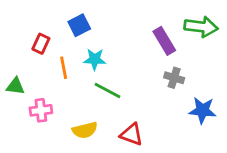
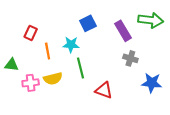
blue square: (79, 25) -> (88, 23), moved
green line: (108, 90) -> (81, 68), turned 48
yellow semicircle: (85, 130) -> (53, 79), moved
red triangle: (132, 134) -> (104, 90), moved

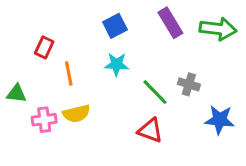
blue square: (88, 23) -> (115, 26), moved
purple rectangle: (123, 31) -> (170, 23), moved
cyan star: (71, 45) -> (116, 64), moved
green line: (81, 68) -> (155, 92), moved, turned -30

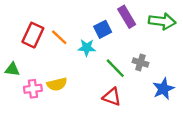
blue square: (115, 26) -> (103, 29), moved
red rectangle: (44, 47) -> (33, 35), size x1.5
orange line: (69, 74) -> (59, 37), moved, turned -36
blue star: (220, 120) -> (163, 89), turned -30

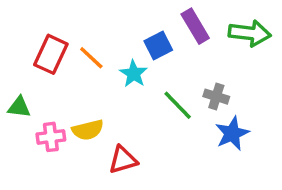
cyan star: (87, 48) -> (134, 74), turned 30
blue star: (163, 89) -> (232, 133), moved
red triangle: (112, 97) -> (123, 160), moved, turned -36

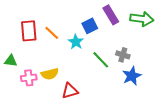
red rectangle: (51, 54) -> (29, 31), turned -30

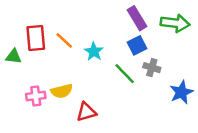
blue square: (90, 26) -> (137, 45), moved
green triangle: (11, 61) -> (14, 56), moved
blue star: (132, 76) -> (181, 92), moved

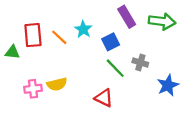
blue square: (137, 45) -> (111, 42), moved
cyan star: (94, 52) -> (83, 29), moved
red triangle: (86, 112) -> (104, 98), moved, turned 42

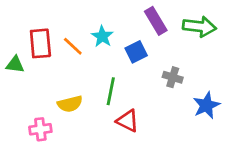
green line: (115, 68) -> (111, 91), moved, turned 55
pink cross: (33, 89) -> (40, 129), moved

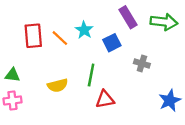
green triangle: (15, 65) -> (12, 75), moved
blue star: (206, 105) -> (170, 100), moved
red triangle: (128, 121) -> (105, 99), turned -36
pink cross: (40, 129) -> (12, 100), moved

